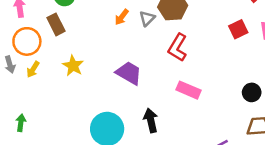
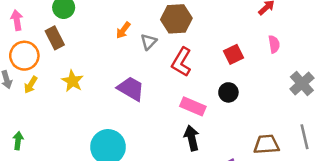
gray triangle: (147, 18) -> (149, 42), moved
red square: (238, 29) -> (233, 54), moved
black circle: (252, 92) -> (228, 92), moved
black arrow: (151, 120) -> (192, 138), moved

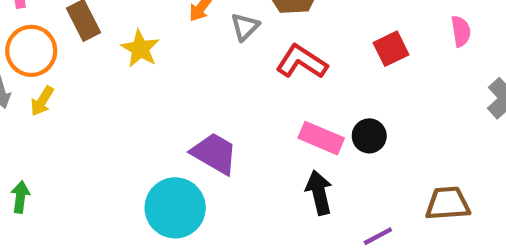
red L-shape: (182, 62) -> (302, 62), turned 92
yellow star: (73, 81) -> (140, 49), moved
purple trapezoid: (131, 89) -> (214, 153), moved
black circle: (228, 92) -> (369, 136), moved

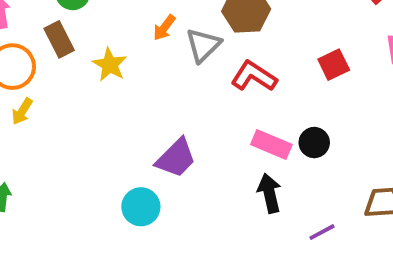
gray triangle: (245, 27) -> (203, 45), size x1.4
purple trapezoid: (214, 153) -> (176, 158), turned 105
cyan circle: (175, 208) -> (141, 207), size x0.7

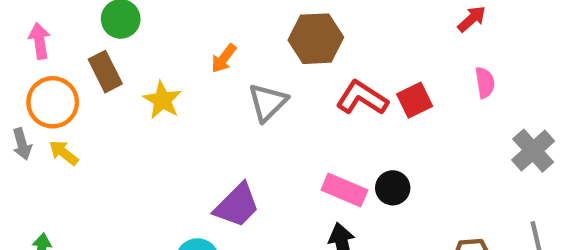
gray triangle: (203, 45) -> (268, 102), moved
red L-shape: (254, 76) -> (362, 98), moved
yellow arrow: (22, 111) -> (64, 153), turned 96

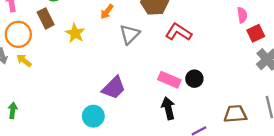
pink semicircle: (485, 83) -> (242, 15), moved
red square: (415, 100) -> (256, 33), moved

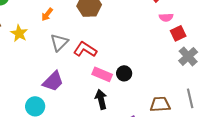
pink semicircle: (242, 15) -> (166, 17), turned 96
red L-shape: (179, 32) -> (85, 49), moved
gray triangle: (130, 34) -> (59, 42), moved

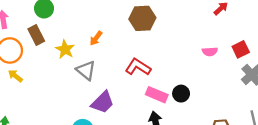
orange arrow: (47, 14) -> (96, 38), moved
pink semicircle: (166, 17) -> (210, 52), moved
gray triangle: (59, 42) -> (86, 70), moved, turned -36

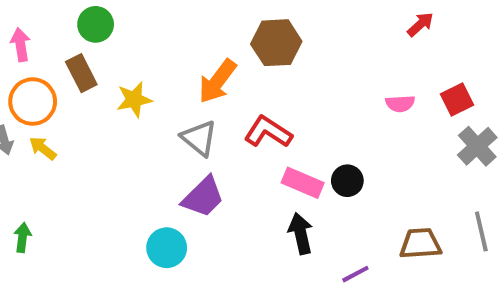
orange arrow: (96, 38) -> (217, 81), moved, size x1.6
yellow star: (65, 49) -> (134, 99), turned 30
gray triangle: (86, 70) -> (199, 138), moved

